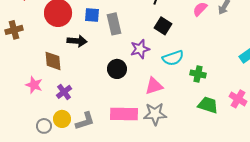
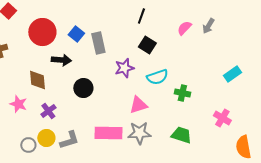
blue square: (92, 15) -> (76, 34), turned 35
black circle: (117, 69) -> (83, 88), moved
green trapezoid: (208, 105) -> (181, 135), moved

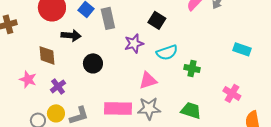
cyan rectangle: (232, 74) -> (242, 49), turned 54

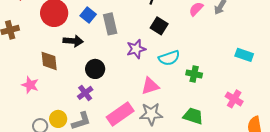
purple cross: (58, 86) -> (85, 93), moved
pink rectangle: (118, 108) -> (120, 114), turned -36

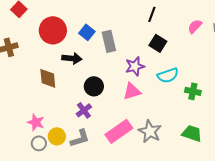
pink star: (30, 85) -> (36, 122), moved
pink triangle: (150, 86) -> (132, 91), moved
gray star: (151, 114) -> (150, 131), turned 30

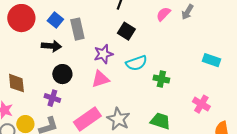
black arrow: (72, 58) -> (51, 46), moved
brown diamond: (48, 78) -> (16, 83), moved
purple cross: (84, 110) -> (52, 98), turned -35

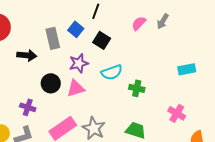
blue square: (55, 20) -> (76, 29), moved
cyan rectangle: (211, 60) -> (187, 69), turned -30
black circle: (62, 74) -> (51, 83), moved

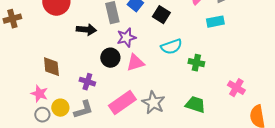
purple star: (79, 63) -> (126, 38), moved
cyan rectangle: (187, 69) -> (215, 22), moved

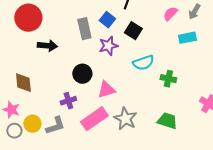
black arrow: (86, 30) -> (47, 46), moved
purple star: (126, 38) -> (108, 46), moved
pink triangle: (135, 63) -> (106, 90), moved
purple cross: (87, 82) -> (68, 101), moved, turned -35

